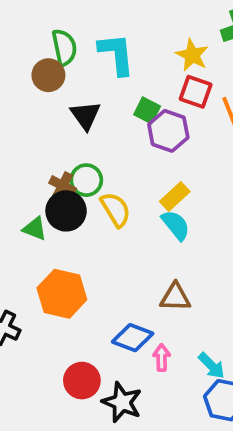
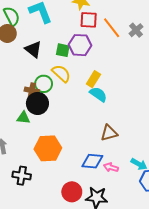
green square: (147, 110) -> (63, 50), moved
yellow semicircle: (116, 210) -> (61, 73), moved
pink arrow: (162, 358) -> (111, 167), turned -56

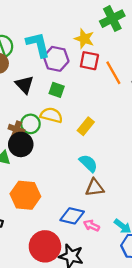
purple hexagon: (80, 45) -> (56, 59), moved
yellow semicircle: (61, 73) -> (51, 115), turned -36
cyan semicircle: (98, 94) -> (88, 163), moved
red circle: (72, 192) -> (45, 246), size x1.4

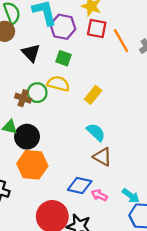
black circle: (21, 144) -> (27, 137), moved
brown triangle: (95, 188) -> (102, 157), turned 36

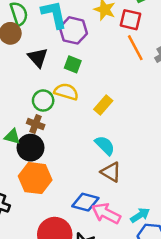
red square: (97, 28) -> (130, 20), moved
brown cross: (23, 98) -> (36, 124), moved
pink arrow: (99, 195) -> (106, 213), size x1.6
cyan arrow: (131, 196) -> (140, 215), turned -72

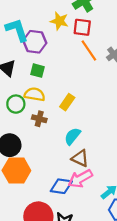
brown cross: (36, 124) -> (39, 119), moved
cyan semicircle: (105, 145) -> (72, 136), turned -90
pink arrow: (106, 213) -> (80, 179), moved, turned -50

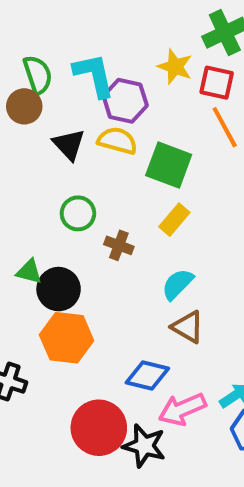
green square: (38, 71) -> (169, 165), moved, size x1.6
yellow semicircle: (35, 94) -> (117, 141), moved
pink arrow: (80, 179) -> (182, 409), moved

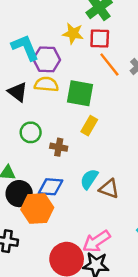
cyan semicircle: (178, 284) -> (89, 179), moved
black circle: (59, 289) -> (19, 194), moved
blue diamond: (147, 375) -> (50, 187), moved
pink arrow: (182, 409) -> (96, 241), moved

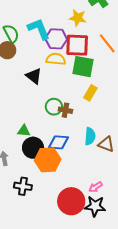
red square: (100, 38) -> (77, 45), moved, size x1.4
black triangle: (18, 92) -> (34, 76), moved
green circle: (31, 132) -> (54, 107), moved
cyan semicircle: (89, 179) -> (90, 136), turned 150
pink arrow: (96, 241) -> (96, 187), size x0.6

